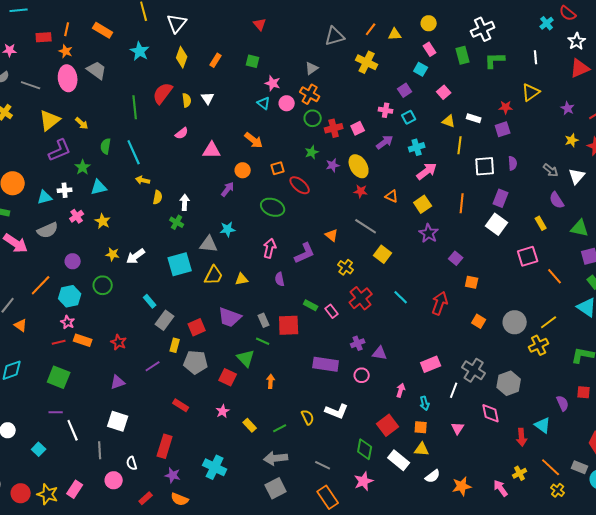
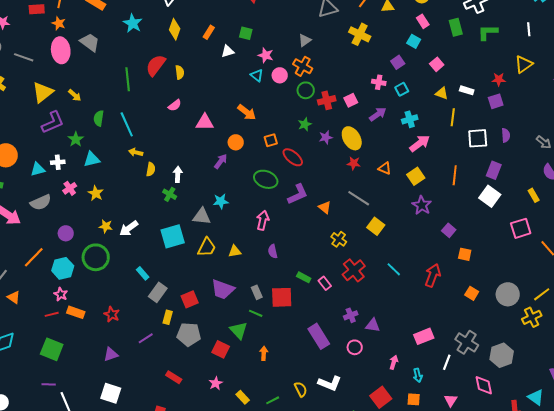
white triangle: (208, 98) -> (228, 51), moved, turned 48
purple L-shape: (305, 253) -> (298, 194), moved
green circle: (103, 285) -> (96, 257), size x1.4
purple rectangle: (326, 364) -> (319, 336), turned 50

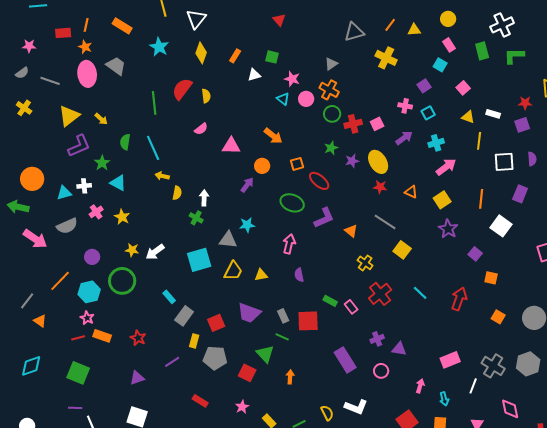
cyan triangle: (92, 159) -> (118, 183), turned 42
white square: (490, 196) -> (501, 226), moved
gray hexagon: (502, 355) -> (528, 364), moved

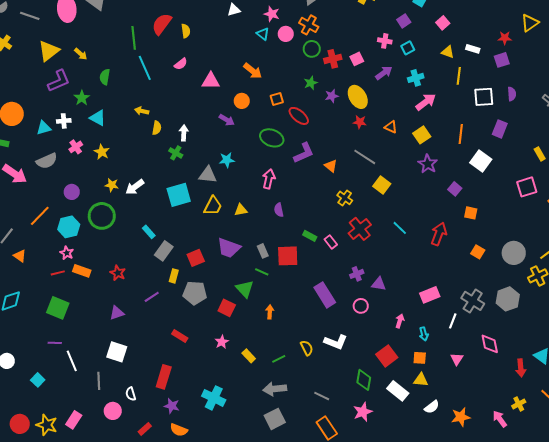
cyan line: (153, 148) -> (145, 68), moved
purple arrow: (247, 185) -> (227, 120), turned 84

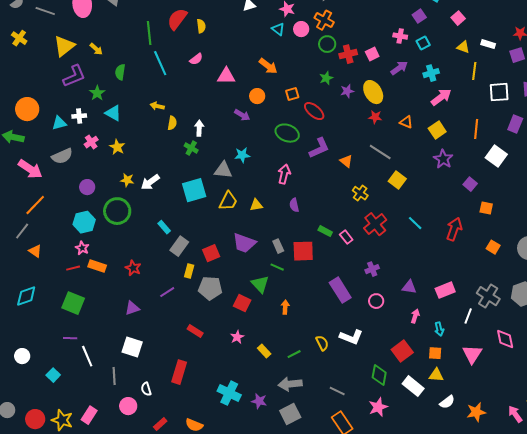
orange line: (40, 216) -> (35, 205), moved
purple triangle: (379, 284) -> (409, 287), moved
pink triangle: (457, 359) -> (472, 354), size x1.5
purple star: (172, 406) -> (259, 401), moved

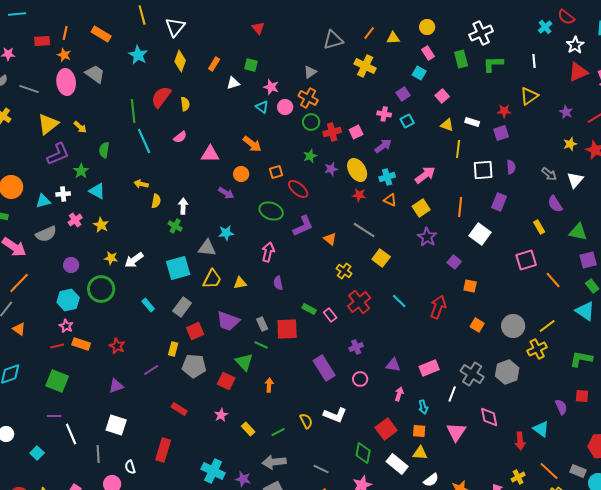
cyan cross: (431, 73) -> (387, 177), moved
gray rectangle: (179, 246) -> (182, 307), moved

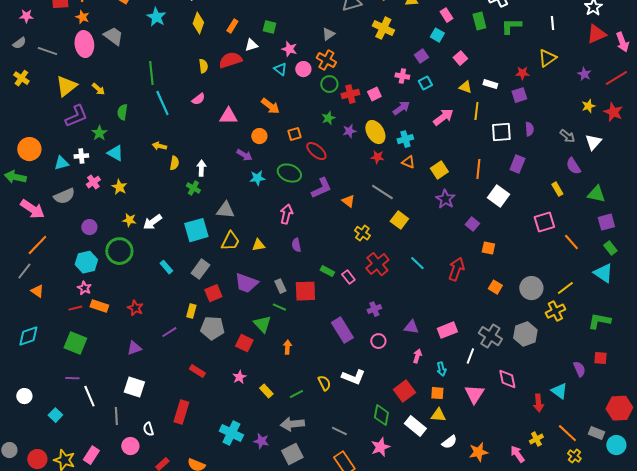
red semicircle: (161, 97) -> (230, 60), moved, turned 35
pink arrow: (425, 175) -> (443, 117), moved
cyan star: (226, 233) -> (257, 178), moved

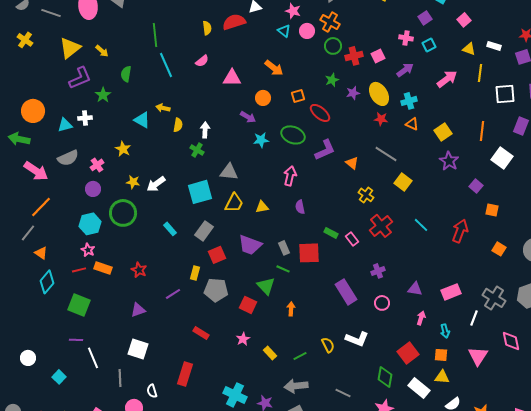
cyan triangle: (115, 153) -> (142, 120), moved
pink cross: (93, 182) -> (97, 165), moved
cyan diamond: (28, 336) -> (47, 282), moved, turned -30

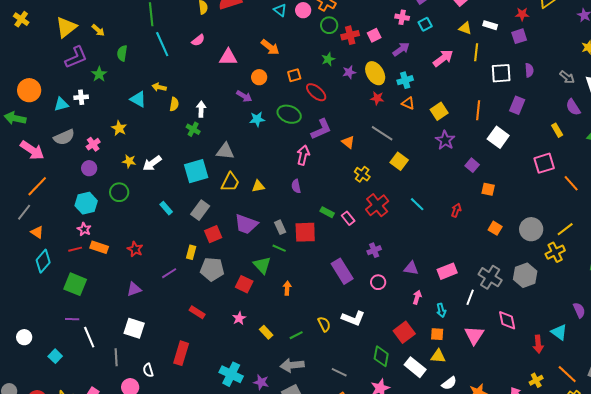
pink arrow: (290, 176) -> (303, 155), moved
green circle: (123, 213) -> (119, 192), size x0.7
red arrow: (460, 231) -> (456, 210), size x0.6

